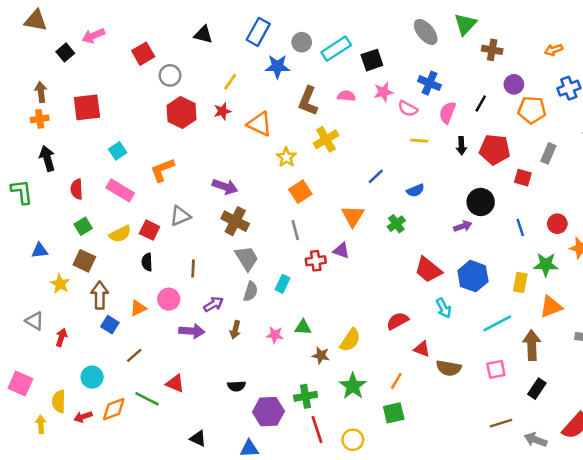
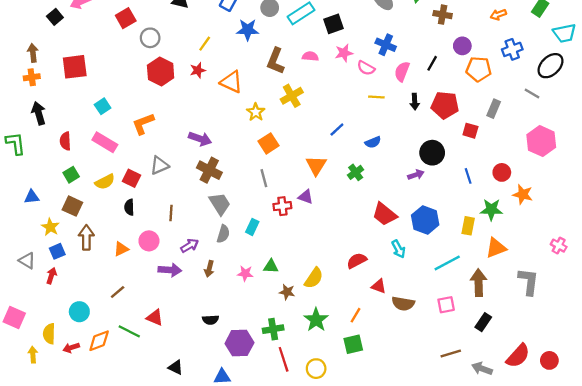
blue square: (110, 325) -> (57, 251), moved, turned 35

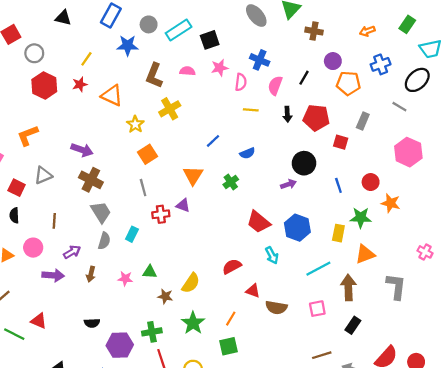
pink semicircle: (366, 68) -> (241, 82), turned -112

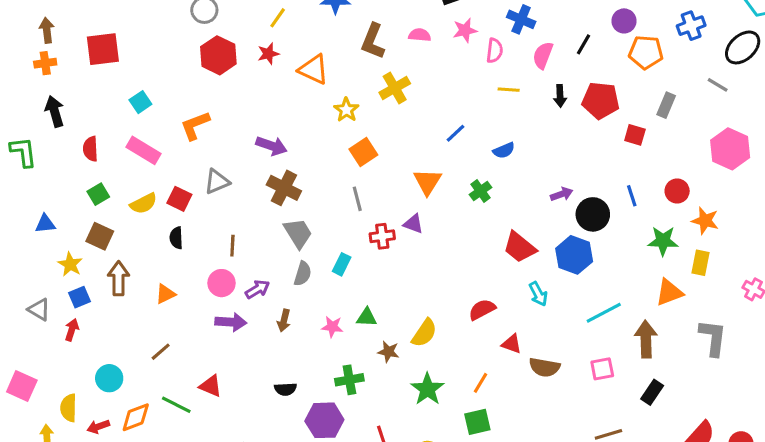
black circle: (304, 163) -> (593, 214), moved
yellow rectangle: (338, 233) -> (700, 263), moved
pink circle: (33, 248) -> (222, 283), moved
green cross: (152, 332) -> (349, 380), moved

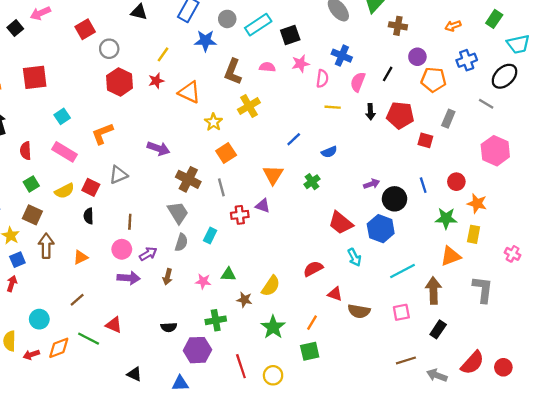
brown cross: (284, 188) -> (188, 179), moved

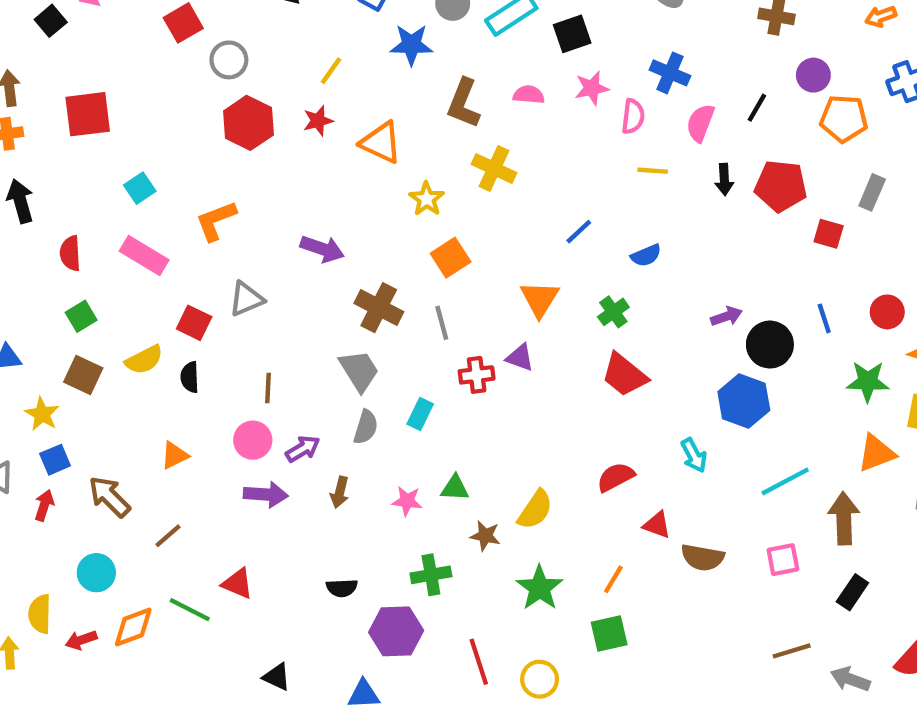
yellow cross: (249, 106) -> (494, 169), turned -35
yellow semicircle: (64, 191) -> (144, 360), moved
red trapezoid: (341, 223) -> (624, 375), moved
brown arrow: (46, 246) -> (109, 497), moved, turned -45

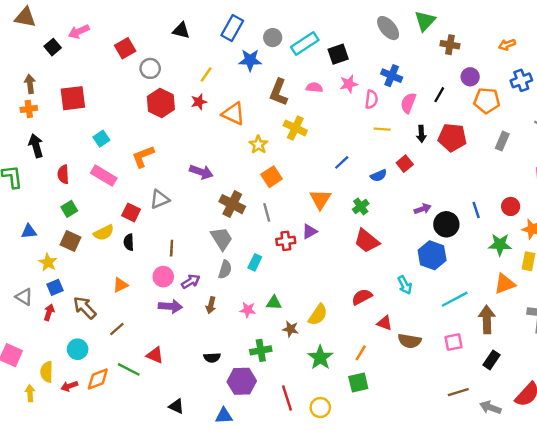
red square: (829, 234) -> (405, 164), moved, turned 35
purple triangle: (520, 358) -> (310, 231), turned -49

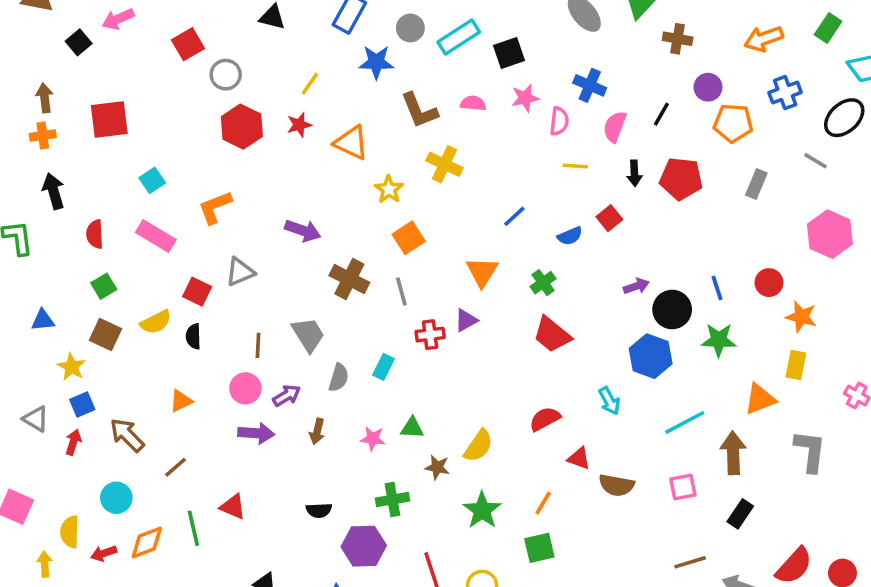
orange arrow: (507, 45) -> (764, 39), size x1.5
brown L-shape: (279, 92) -> (419, 110), turned -44
gray trapezoid: (222, 239) -> (308, 335), moved
green star: (500, 245) -> (719, 340), moved
green line: (129, 369) -> (193, 528), turned 50

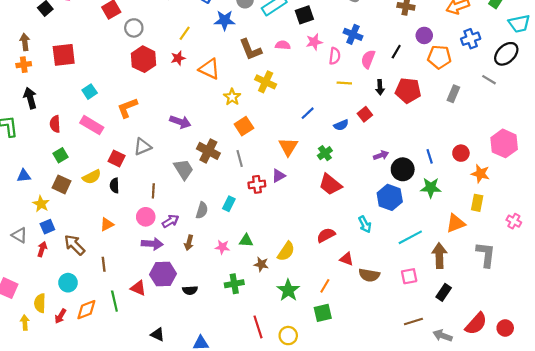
pink hexagon: (830, 234) -> (504, 143), moved
gray trapezoid: (308, 335) -> (184, 169), moved
brown line: (175, 467) -> (104, 264), turned -56
purple hexagon: (364, 546) -> (163, 274), moved
red arrow: (104, 553) -> (60, 316), turned -40

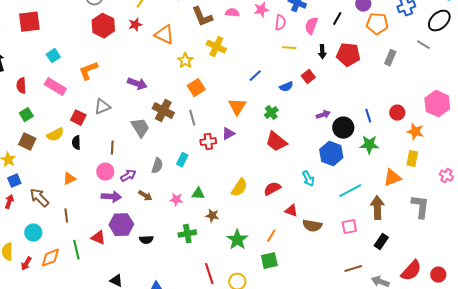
brown arrow: (189, 243) -> (145, 196), turned -72
yellow semicircle: (286, 251) -> (239, 188), moved

